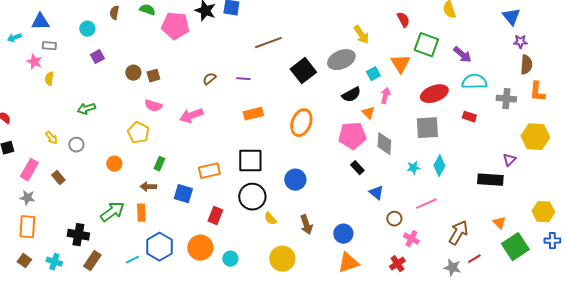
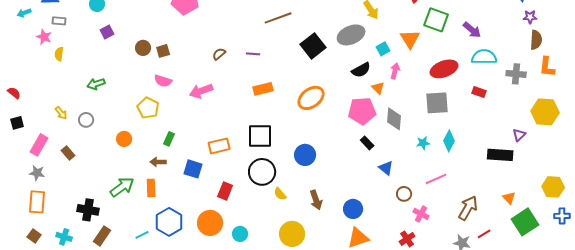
orange ellipse: (301, 123) -> (311, 98), turned 32

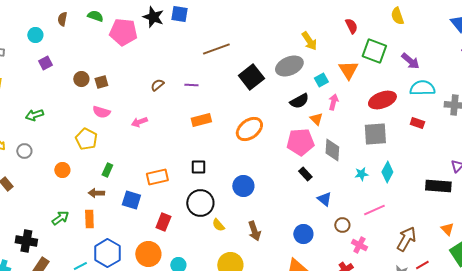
pink arrow: (201, 91) -> (139, 122), size x0.7
black square: (260, 136) -> (198, 167), size x0.6
green arrow: (122, 187) -> (60, 218), size x0.7
blue circle: (353, 209) -> (303, 234), moved

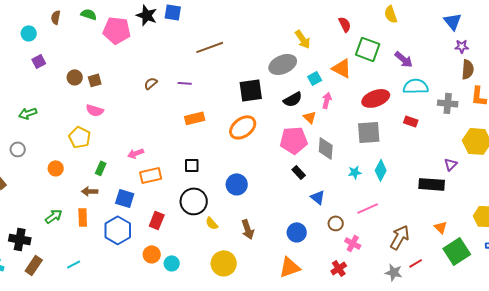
orange triangle: (348, 70) -> (342, 68), turned -30
black square: (251, 77) -> (251, 90), moved, turned 30
pink arrow: (139, 122) -> (136, 153), moved
blue hexagon: (107, 253) -> (118, 230), moved
orange circle: (148, 254) -> (152, 254), moved, size x0.7

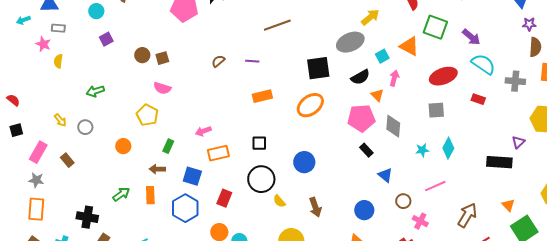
yellow arrow: (303, 39) -> (370, 17), turned -96
cyan semicircle: (416, 86) -> (483, 64), turned 35
gray square: (369, 132) -> (436, 110), size x0.7

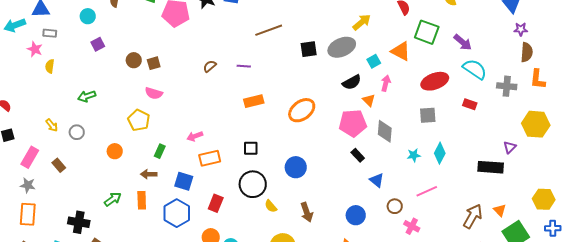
cyan arrow: (23, 20) -> (15, 25), size x1.5
black square: (318, 68) -> (309, 49), moved, size x0.7
brown arrow: (467, 215) -> (473, 216), moved

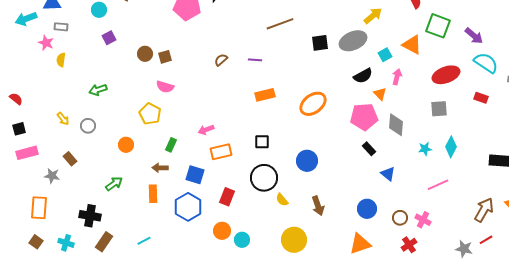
pink rectangle: (30, 157) -> (27, 153), moved, turned 45
gray star: (28, 185) -> (52, 176), moved
green arrow: (113, 199) -> (114, 184), moved
brown circle: (395, 206) -> (400, 218), moved

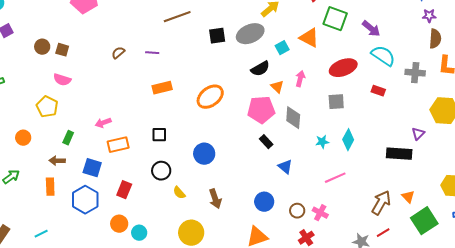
brown square: (165, 57) -> (62, 50), turned 32
pink arrow: (397, 77) -> (300, 79), moved
black circle: (264, 178) -> (161, 171), size x0.7

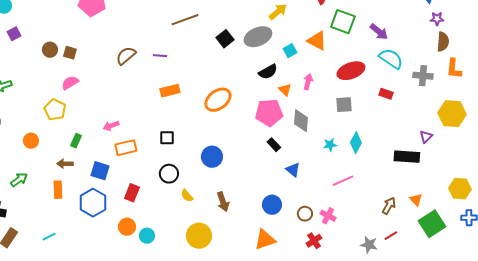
black square: (217, 36) -> (225, 39), turned -30
brown semicircle: (118, 53) -> (126, 56), size x1.5
pink semicircle: (62, 80) -> (70, 83), turned 132
brown arrow: (381, 203) -> (389, 206), size x0.7

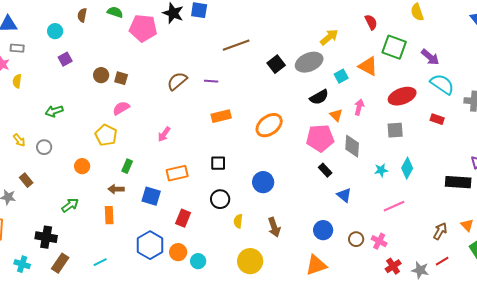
pink arrow: (111, 126) -> (164, 134), moved, turned -35
yellow semicircle: (187, 196) -> (238, 221), turned 48
blue hexagon: (93, 203) -> (150, 245), moved
red cross: (314, 241) -> (393, 266), moved

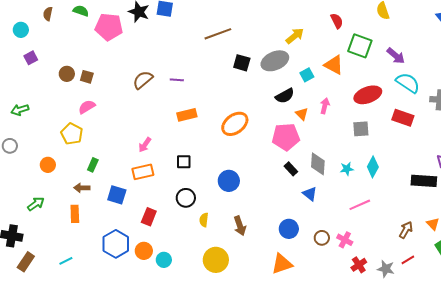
brown line: (236, 45) -> (218, 34), moved
black square: (276, 64) -> (242, 63), turned -36
red rectangle: (437, 119) -> (403, 118), size x1.5
pink arrow: (164, 134) -> (145, 145), moved
gray diamond: (352, 146) -> (318, 164), moved

